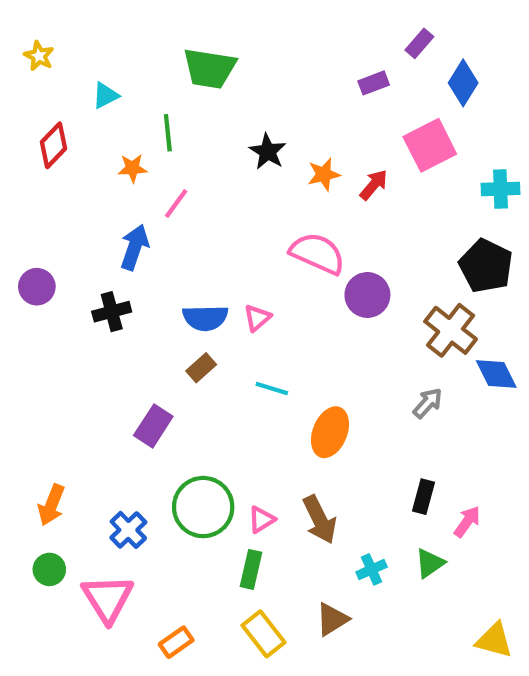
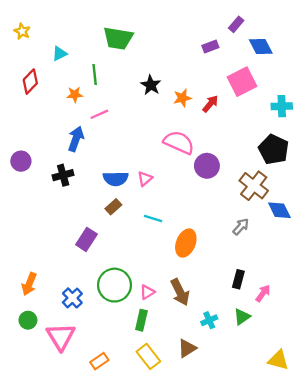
blue diamond: (463, 83) -> (261, 47), turned -60
pink line: (176, 204) -> (99, 114), turned 30

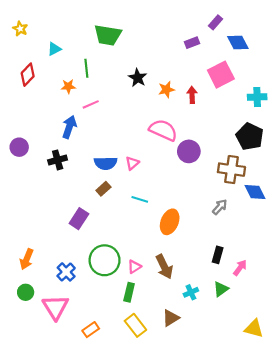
red arrow: (210, 104) -> (192, 95), turned -42
brown cross: (254, 186) -> (231, 170), turned -30

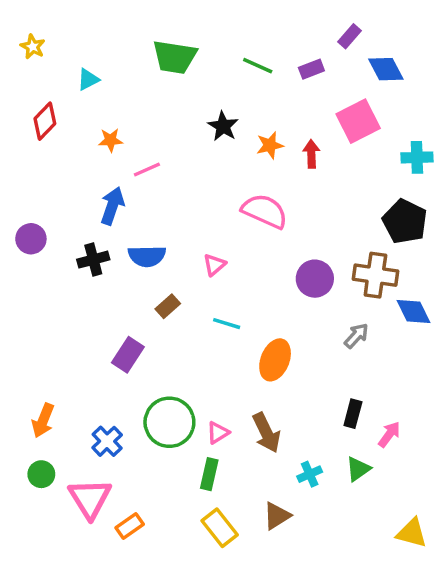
green line: (86, 68) -> (258, 66), moved, turned -60
purple circle: (189, 151) -> (315, 279), moved
blue semicircle: (106, 163) -> (147, 256), moved
orange rectangle: (91, 330) -> (130, 526), moved

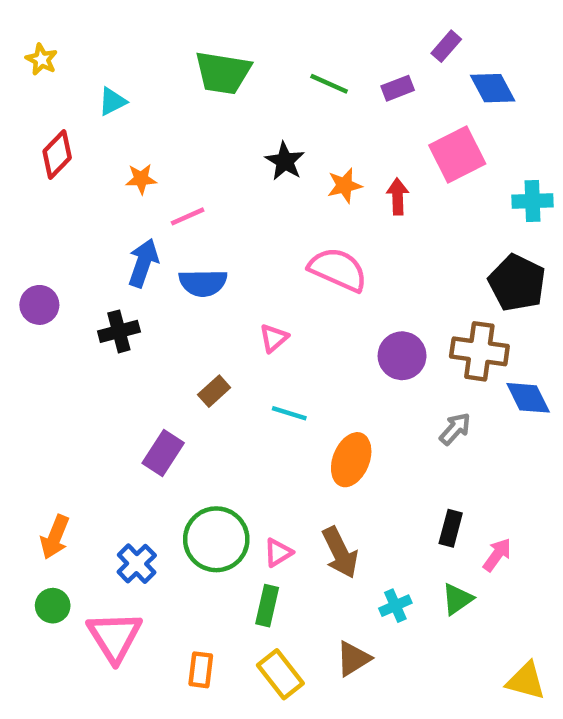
blue semicircle: (147, 256) -> (203, 283), moved
orange rectangle: (130, 526) -> (201, 670), moved, turned -48

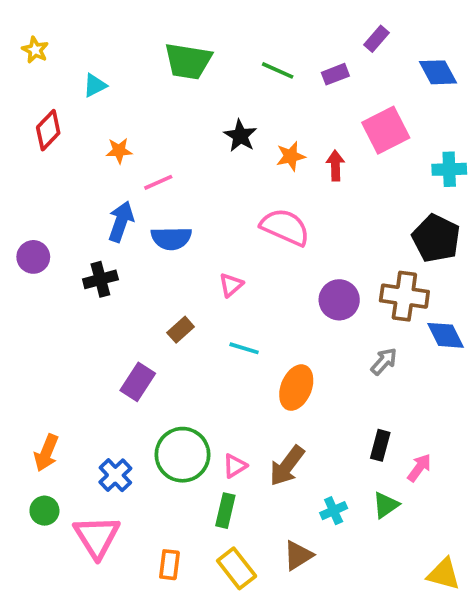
blue diamond: (493, 88) -> (438, 72), moved
brown arrow: (340, 553) -> (287, 466), turned 63

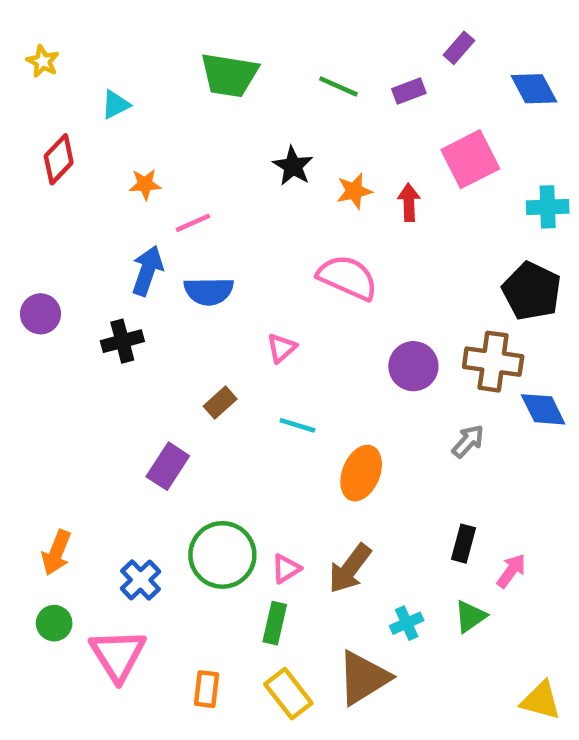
brown triangle: (298, 555) -> (363, 678), size x1.5

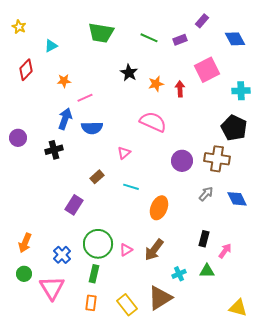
blue diamond: (543, 409) -> (237, 199), moved
green triangle: (470, 616) -> (207, 271), turned 35
green rectangle: (275, 623) -> (94, 274), moved

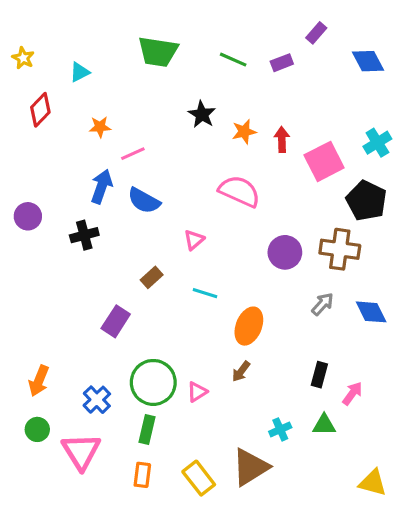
yellow star: (19, 27) -> (23, 58), moved
pink square: (207, 70) -> (324, 161), moved
cyan cross: (241, 91) -> (377, 143), turned -30
blue semicircle: (92, 128) -> (144, 201), turned 30
brown arrow: (154, 250) -> (241, 371), moved, size x0.6

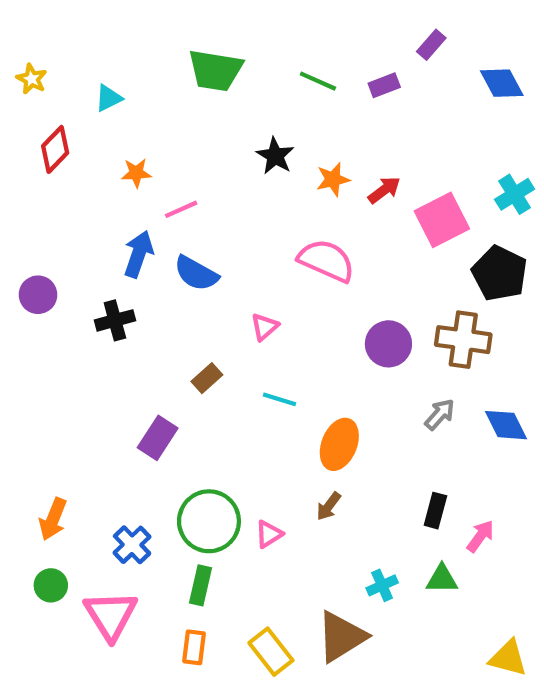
red arrow: (282, 139) -> (384, 190), turned 55

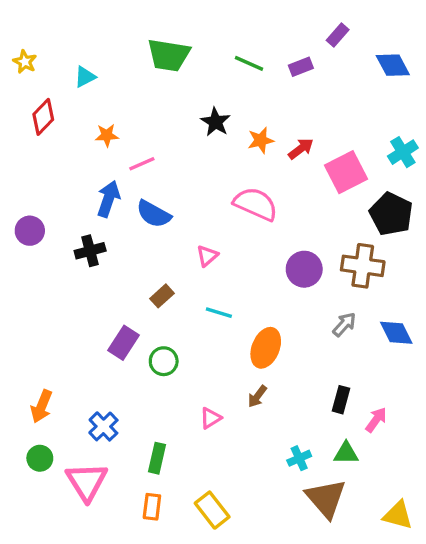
green circle: (209, 521) -> (164, 361), moved, size x0.6
brown triangle: (341, 637) -> (326, 498), moved, turned -39

